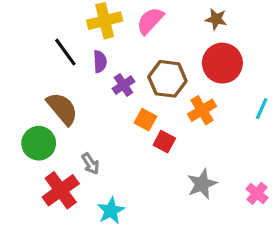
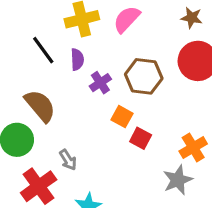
orange cross: (202, 110) -> (193, 148), moved

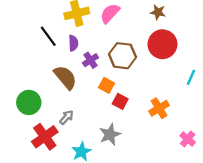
brown semicircle: (40, 106) -> (65, 77), moved
gray arrow: (68, 160) -> (67, 117), turned -105
gray star: (178, 180) -> (110, 134), moved

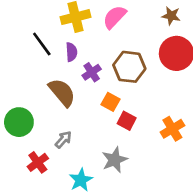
red cross: (45, 137) -> (38, 162), size x0.7

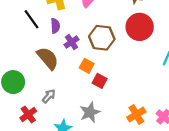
orange cross: (172, 129) -> (136, 114), moved

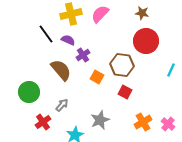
purple semicircle: (55, 26) -> (68, 40), turned -64
brown hexagon: (102, 38) -> (122, 65), moved
red square: (100, 81) -> (125, 92), moved

